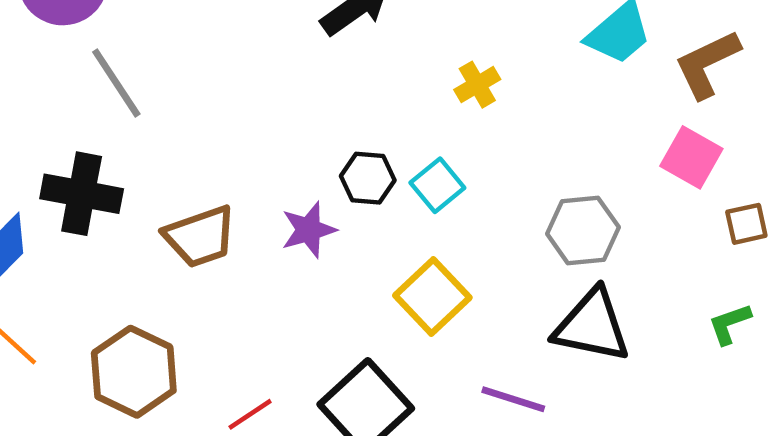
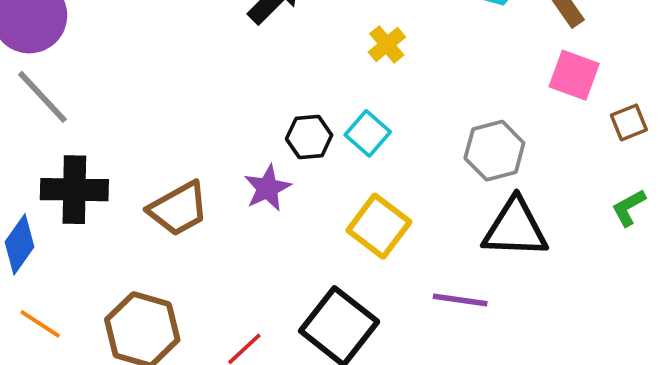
gray line: (116, 83) -> (42, 97), moved

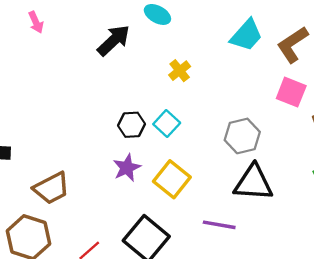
purple star: (267, 188) -> (127, 168), moved
brown trapezoid: (178, 209) -> (51, 188), moved

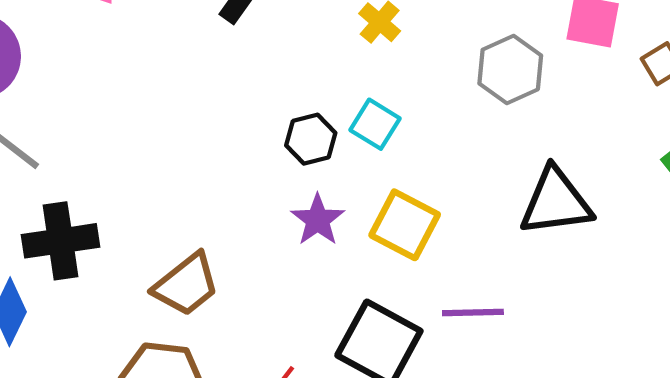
gray hexagon: (242, 136) -> (510, 70), moved
purple line: (219, 225) -> (473, 313), moved

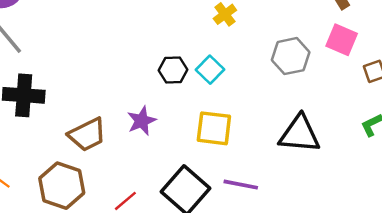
purple star: (318, 220) -> (142, 121), moved
yellow square: (405, 225) -> (214, 128), turned -33

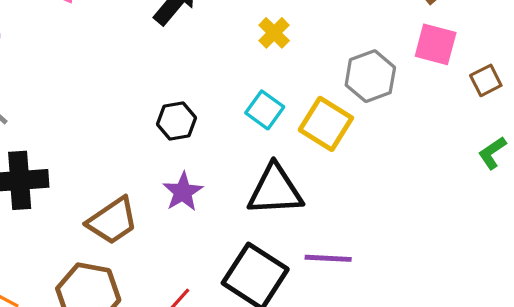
black hexagon: (173, 70) -> (177, 121), moved
yellow square: (214, 128) -> (326, 124), moved, turned 33
black triangle: (300, 134) -> (275, 190), moved

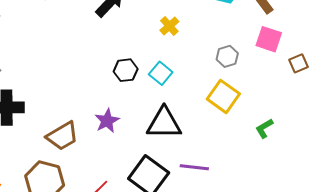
gray hexagon: (370, 76) -> (227, 56), size x0.7
black hexagon: (177, 121) -> (126, 70), moved
yellow square: (326, 124) -> (223, 96), moved
green L-shape: (492, 153) -> (264, 128), moved

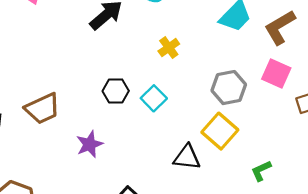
gray hexagon: (227, 56) -> (229, 88), size x1.4
black triangle: (164, 123) -> (187, 157), moved, size x0.7
brown trapezoid: (62, 136) -> (42, 109), moved

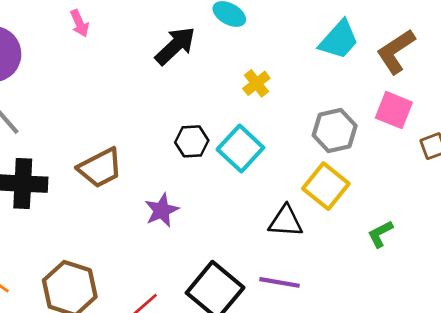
cyan square: (154, 98) -> (240, 148), size x1.4

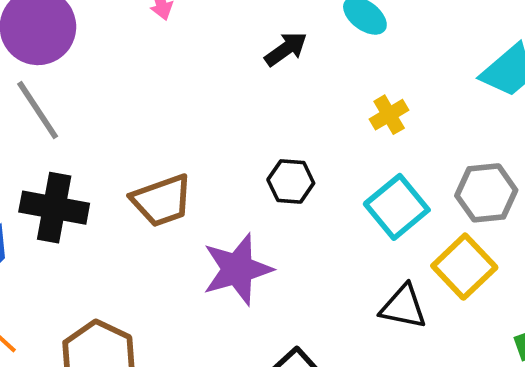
black arrow: (175, 46) -> (286, 49), size x0.7
cyan square: (240, 148) -> (397, 207), moved
purple star: (162, 210) -> (237, 269), size x1.5

